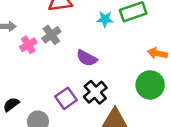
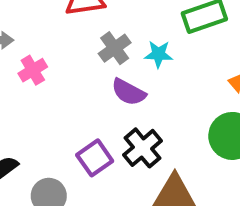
cyan star: (105, 19) -> (159, 54), moved
gray cross: (51, 35) -> (115, 48), moved

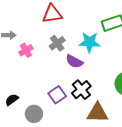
gray cross: (115, 48) -> (57, 43), moved
cyan star: (159, 54) -> (89, 42), size x1.5

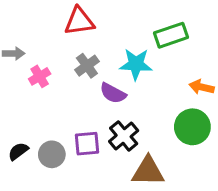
purple square: (57, 95) -> (87, 144), turned 30
gray circle: (34, 114) -> (52, 154), moved

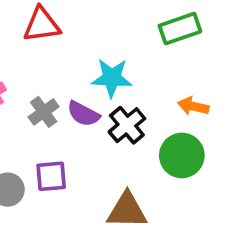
green rectangle: (171, 35) -> (180, 29), moved
gray cross: (87, 66) -> (44, 112), moved
black cross: (124, 136) -> (127, 125), moved

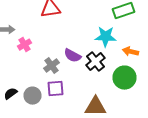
cyan star: (112, 78) -> (106, 37), moved
gray cross: (44, 112) -> (52, 66), moved

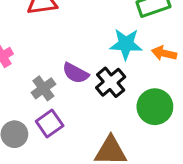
orange arrow: (130, 52) -> (164, 53), moved
purple square: (56, 89) -> (50, 123), turned -30

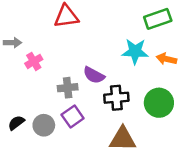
black cross: (111, 82) -> (116, 98), moved, turned 35
gray cross: (43, 88) -> (68, 88), turned 30

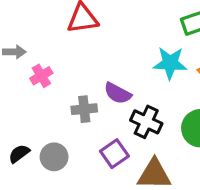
black cross: (116, 98) -> (146, 122), turned 30
purple square: (73, 116) -> (114, 154), moved

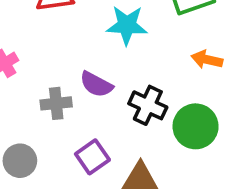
cyan star: (170, 63) -> (127, 25), moved
black cross: (146, 122) -> (148, 105), moved

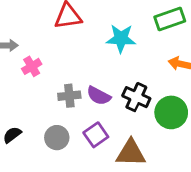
purple semicircle: (96, 84) -> (99, 96), moved
gray circle: (20, 161) -> (57, 138), moved

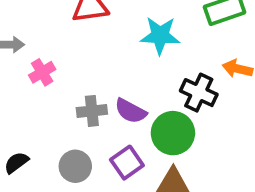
black cross: (136, 97) -> (199, 93), moved
green circle: (171, 112) -> (173, 133), moved

